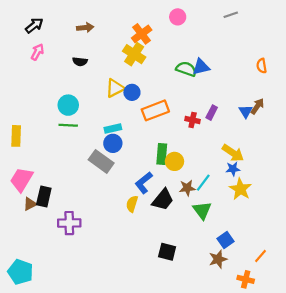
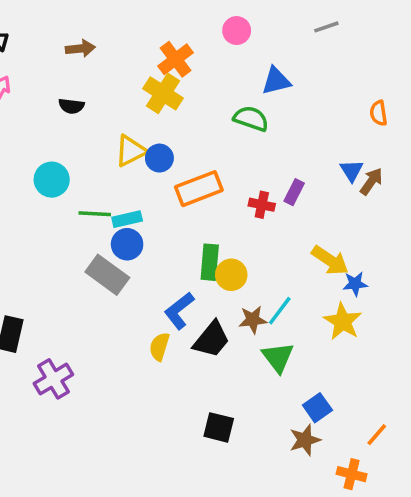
blue triangle: (201, 67) -> (276, 81), moved
blue triangle: (246, 111) -> (352, 171), moved
green line: (68, 125) -> (95, 214), moved
blue star: (233, 169) -> (355, 284), moved
purple cross: (69, 223) -> (53, 379), turned -30

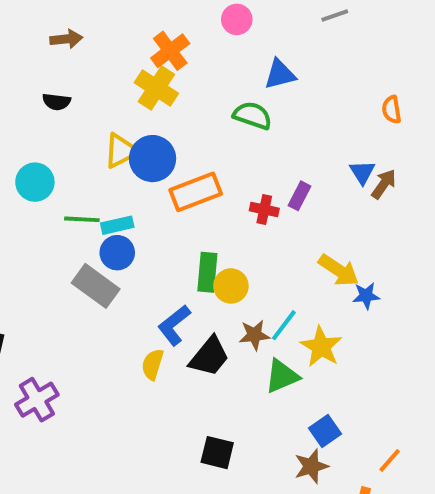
blue circle: (159, 158) -> (153, 159), size x1.5
yellow star: (343, 321) -> (321, 347), moved
green triangle: (278, 357) -> (282, 376), turned 44

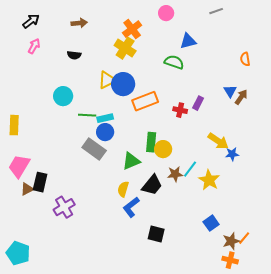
blue L-shape: (174, 325) -> (131, 207), moved
green triangle: (282, 376) -> (131, 161), moved
brown star: (311, 466) -> (231, 241), moved

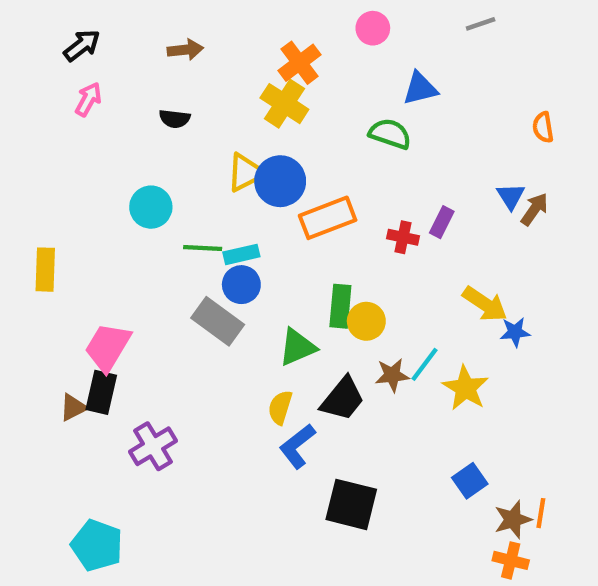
pink trapezoid: (19, 166) -> (108, 347), moved
black square: (156, 234) -> (351, 504), size x1.4
orange line: (244, 238) -> (541, 513), turned -32
cyan pentagon: (18, 253) -> (97, 545), moved

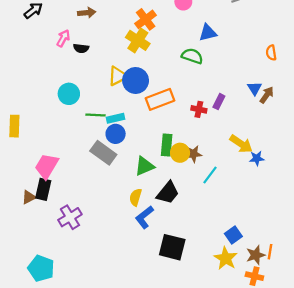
pink arrow: (88, 99) -> (63, 38), moved
brown star: (392, 375) -> (193, 154), moved
yellow star: (465, 388) -> (226, 258), moved

